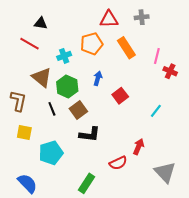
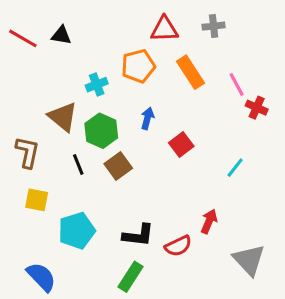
red line: (29, 44) -> (23, 38), moved
pink line: (157, 56) -> (237, 85), turned -42
black L-shape: (90, 134) -> (138, 235), moved

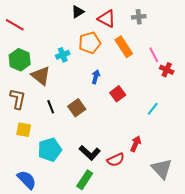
red triangle: (164, 29) -> (107, 19), turned 30
black triangle: (61, 35) -> (78, 12), moved, turned -40
green hexagon: (101, 131) -> (20, 60), moved
black L-shape: (138, 235) -> (90, 153), turned 35

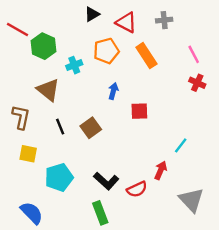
pink line: (154, 55) -> (194, 54), moved
green hexagon: (20, 60) -> (44, 46), moved
red square: (118, 94) -> (139, 111), turned 35
cyan line: (153, 109) -> (181, 145), moved
green rectangle: (85, 180) -> (100, 213), turned -54

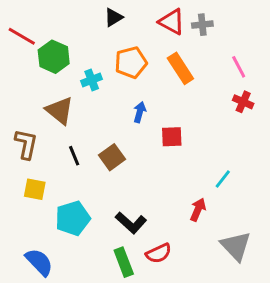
red triangle: (126, 22) -> (172, 22), moved
red semicircle: (137, 189) -> (159, 253), moved

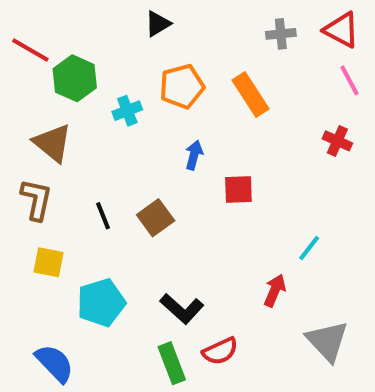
red triangle: (172, 22) -> (341, 30), moved
pink line: (239, 67) -> (350, 80), moved
brown triangle: (60, 111) -> (53, 143), moved

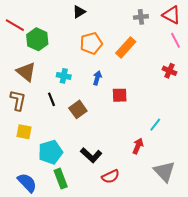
orange rectangle: (251, 94) -> (126, 47), turned 75
cyan cross: (127, 111) -> (64, 76), moved, turned 32
black line: (103, 216) -> (52, 99), moved
green rectangle: (172, 363) -> (61, 179), moved

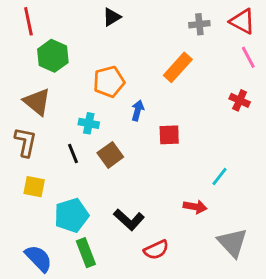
red line: (15, 25) -> (28, 21), moved, turned 48
orange pentagon: (91, 43) -> (109, 82), moved
cyan cross: (64, 76) -> (89, 123), moved
black line: (52, 99) -> (73, 154), moved
red arrow: (138, 146) -> (195, 207), turned 77

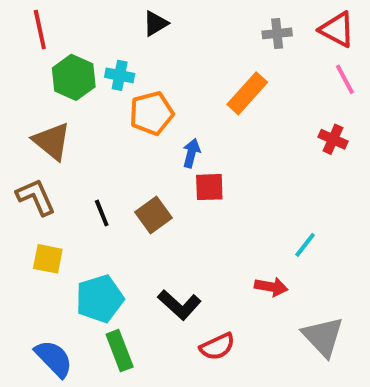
cyan cross: (89, 123) -> (120, 75), moved
red square: (169, 135) -> (209, 187), moved
brown L-shape: (26, 142) -> (36, 197), turned -36

